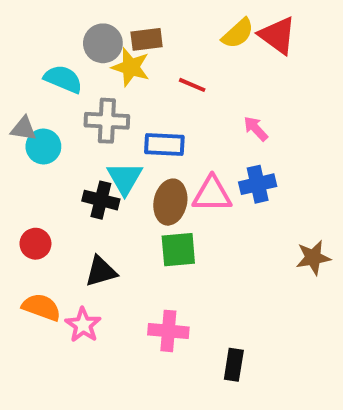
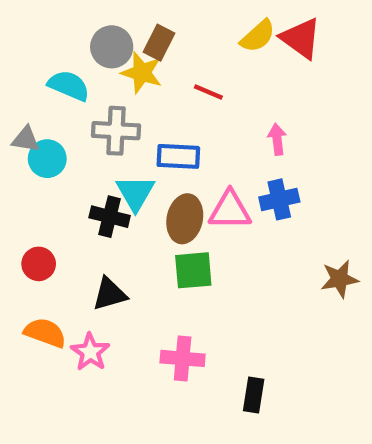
brown rectangle: (147, 39) -> (159, 43), turned -56
pink arrow: (256, 129) -> (277, 139), turned 36

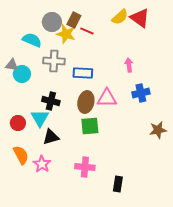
red line: (208, 92) -> (87, 31), moved
cyan triangle: (135, 193) -> (40, 118), moved
blue cross: (279, 199) -> (141, 93), moved
orange semicircle: (45, 333) -> (21, 155), turned 42

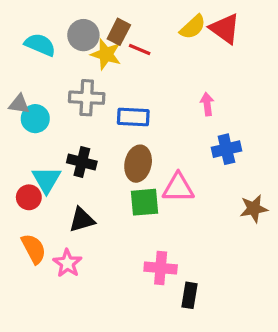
cyan semicircle: (32, 40) -> (40, 45), moved
pink triangle: (107, 98) -> (178, 188), moved
cyan triangle: (40, 118) -> (46, 180), moved
pink cross: (85, 167) -> (161, 268), moved

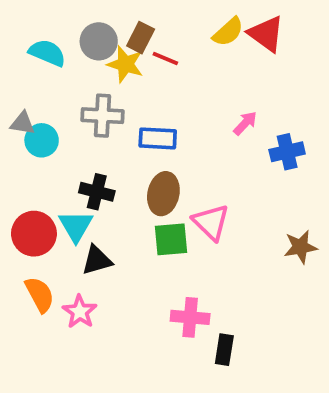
pink arrow: (207, 104) -> (245, 123), turned 50
blue cross: (226, 149) -> (287, 152), moved
cyan triangle: (46, 180) -> (76, 226), moved
pink triangle: (178, 188) -> (211, 222), turned 44
red circle: (29, 197) -> (34, 234), size x1.5

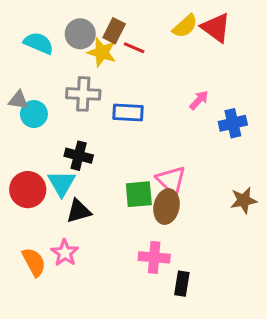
brown ellipse: (163, 194) -> (167, 207), moved
orange semicircle: (40, 295) -> (34, 262), moved

